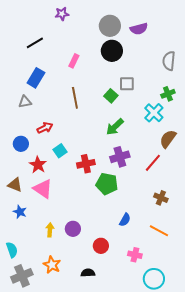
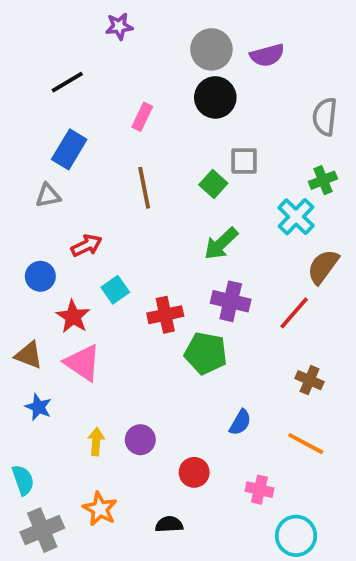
purple cross: (120, 157) -> (231, 301), turned 30

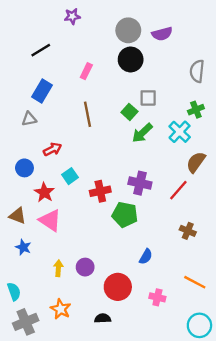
green arrow: (221, 244) -> (142, 133), moved
orange line: (306, 444) -> (195, 282), moved
red circle: (194, 472) -> (118, 287), size x1.5
cyan circle: (296, 536) -> (199, 325), moved

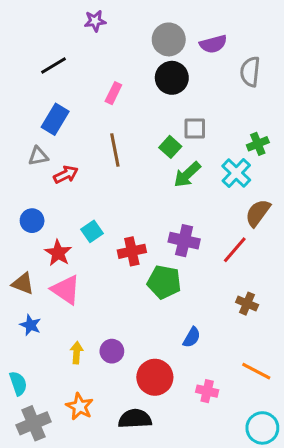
gray semicircle: (197, 71) -> (250, 72), moved
red arrow: (52, 149) -> (66, 175), moved
black semicircle: (103, 318) -> (135, 419), size x1.5

